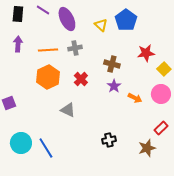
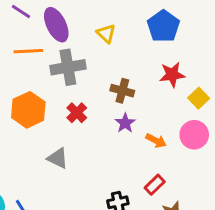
blue pentagon: (126, 20) -> (163, 26), moved
gray cross: (75, 48) -> (68, 67), size x1.6
orange line: (48, 50) -> (28, 51), moved
red rectangle: (161, 128) -> (155, 185), moved

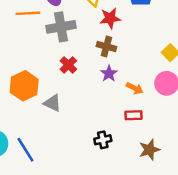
red star: (172, 75) -> (110, 18), moved
orange hexagon: (28, 110) -> (24, 86), moved
red rectangle: (155, 185) -> (133, 115), moved, turned 42

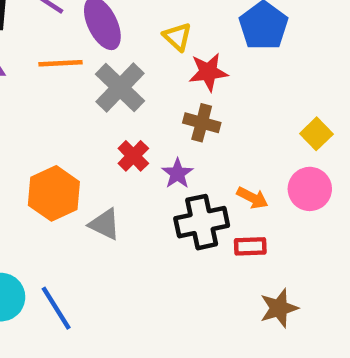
gray cross: (61, 27) -> (120, 87), turned -36
purple star: (109, 74) -> (177, 174), moved
black cross: (103, 140) -> (202, 222), moved, size x1.6

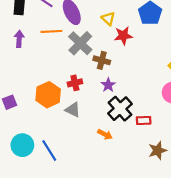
brown cross: (202, 123) -> (102, 60), moved
red cross: (133, 156) -> (75, 83), moved, turned 32
orange arrow: (252, 198) -> (105, 134), moved
black cross: (202, 222) -> (120, 109), turned -30

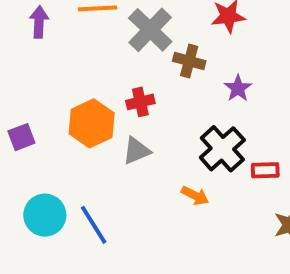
purple star: (108, 85) -> (238, 88), moved
gray triangle: (73, 110) -> (136, 151), turned -49

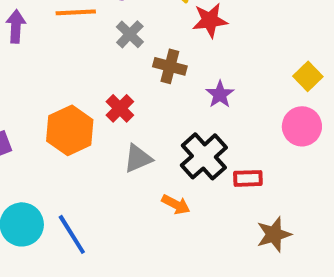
gray cross: (150, 30) -> (130, 34), size x0.6
red cross: (140, 102) -> (120, 108), turned -32
gray triangle: (136, 151) -> (138, 158), moved

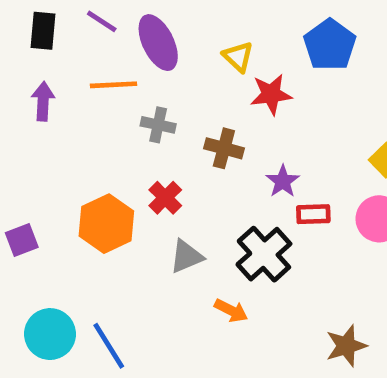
gray cross: (130, 34) -> (158, 125), moved, turned -32
red rectangle: (248, 178) -> (313, 214), moved

